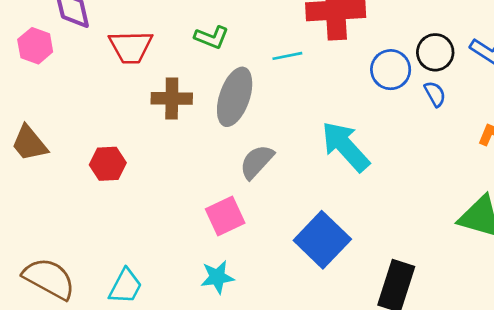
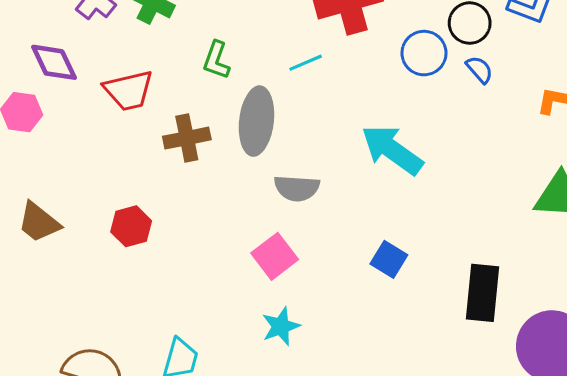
green L-shape: (212, 37) -> (216, 60), turned 100
gray semicircle: (257, 162) -> (297, 188), turned -117
blue square: (322, 240) -> (389, 259), size x0.6

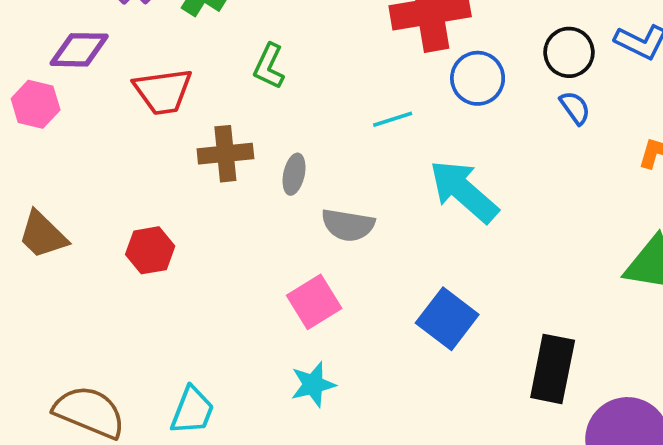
blue circle: (424, 53) -> (478, 78), moved
purple diamond: (54, 62) -> (79, 50), turned -69
cyan line: (306, 63) -> (393, 119), moved
gray ellipse: (256, 121) -> (294, 174), moved, size x0.5
blue square: (389, 259) -> (447, 319), size x1.4

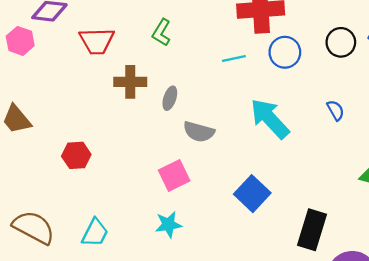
blue semicircle: (575, 108) -> (336, 110), moved
cyan line: (393, 119) -> (234, 59), moved
red hexagon: (150, 250) -> (76, 155), moved

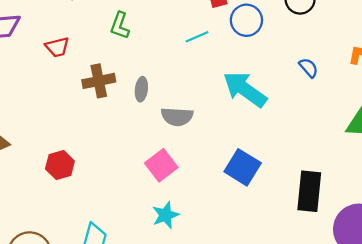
red trapezoid: (97, 41) -> (57, 47), size x0.7

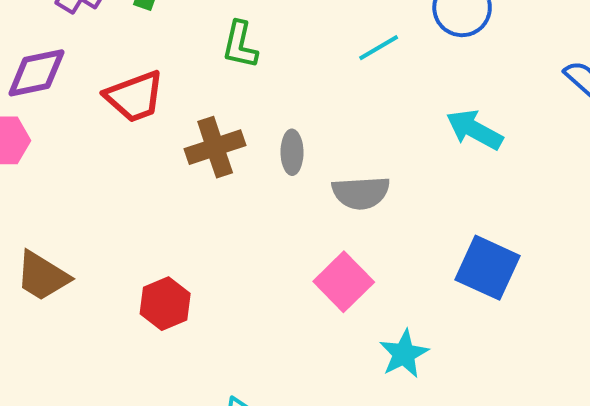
red trapezoid: (57, 47) -> (134, 96), size x1.4
cyan arrow: (245, 89) -> (474, 130), size x0.7
cyan star: (166, 215) -> (404, 354), moved

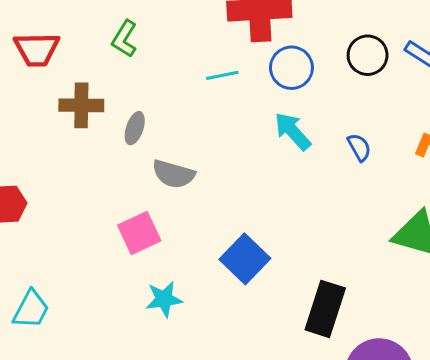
cyan arrow: (474, 130) -> (293, 131), moved

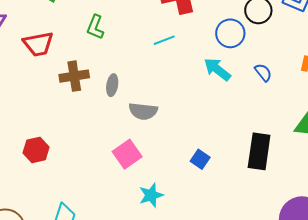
blue circle: (291, 68) -> (230, 33), moved
blue square: (245, 259) -> (200, 159), size x0.6
black rectangle: (325, 309) -> (259, 151), moved

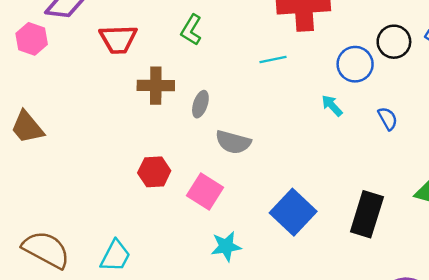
cyan arrow: (217, 69) -> (332, 106), size x0.7
red hexagon: (36, 150) -> (154, 172), moved
pink square: (127, 154) -> (205, 191), turned -32
blue square: (200, 159) -> (293, 212), size x1.8

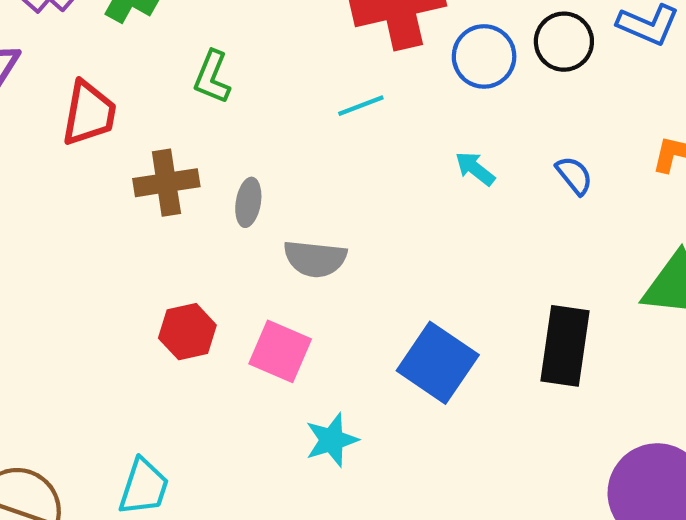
red trapezoid: (118, 39) -> (89, 113), turned -69
blue circle: (355, 64) -> (484, 56), moved

